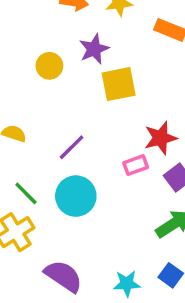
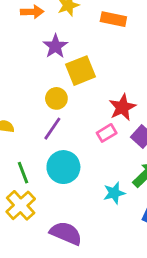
yellow circle: (49, 66) -> (56, 98), moved
green line: (26, 193) -> (23, 173), turned 35
cyan star: (127, 284) -> (114, 193), moved

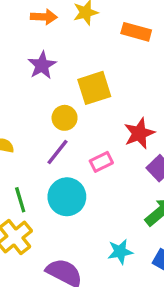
purple star: (55, 46) -> (42, 65), moved
pink rectangle: (107, 133) -> (101, 162), moved
cyan star: (114, 193) -> (120, 252), moved

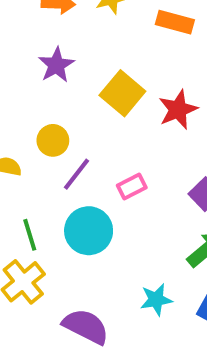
yellow square: (94, 88) -> (122, 93), turned -32
yellow circle: (65, 118) -> (53, 140), moved
red star: (139, 133) -> (178, 110), moved

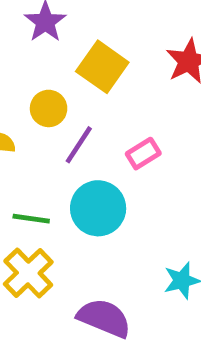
yellow square: (122, 93) -> (102, 67), moved
green line: (30, 235) -> (31, 219), turned -60

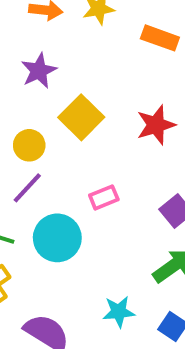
purple line: (79, 145) -> (27, 188), moved

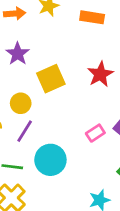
yellow square: (81, 117) -> (51, 79), turned 32
pink rectangle: (104, 197) -> (95, 133), moved

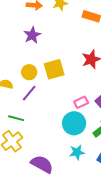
yellow square: (51, 79) -> (54, 69), moved
cyan circle: (50, 160) -> (74, 123), moved

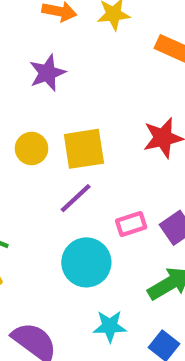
purple line: (29, 93) -> (76, 198), moved
cyan circle: (74, 123) -> (86, 262), moved

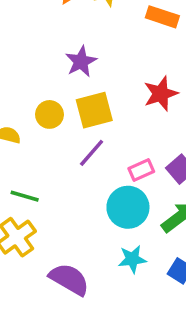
purple star: (47, 73) -> (81, 62), moved
cyan circle: (86, 262) -> (128, 207), moved

